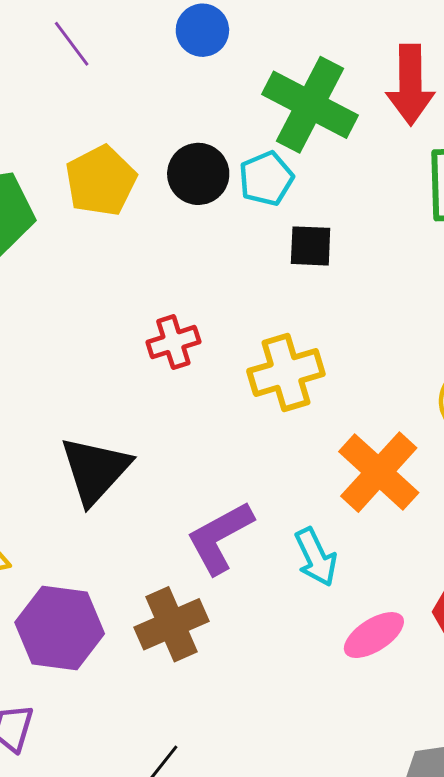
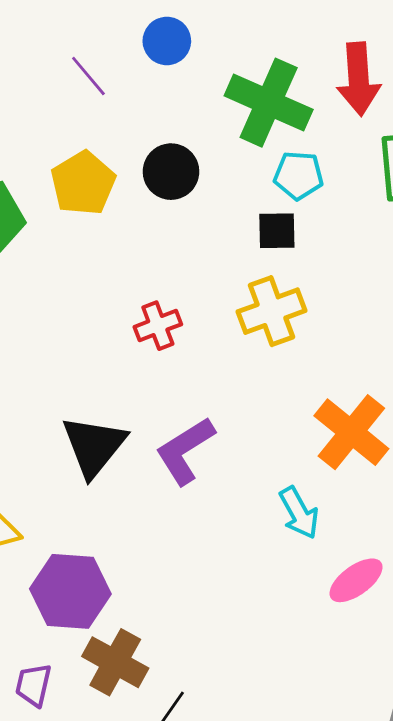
purple line: (72, 44) -> (88, 76), moved
cyan pentagon: (266, 179) -> (299, 175), moved, turned 30
yellow cross: (286, 372) -> (271, 311), moved
purple L-shape: (220, 537) -> (185, 451), moved
brown cross: (171, 624) -> (115, 662), moved, turned -34

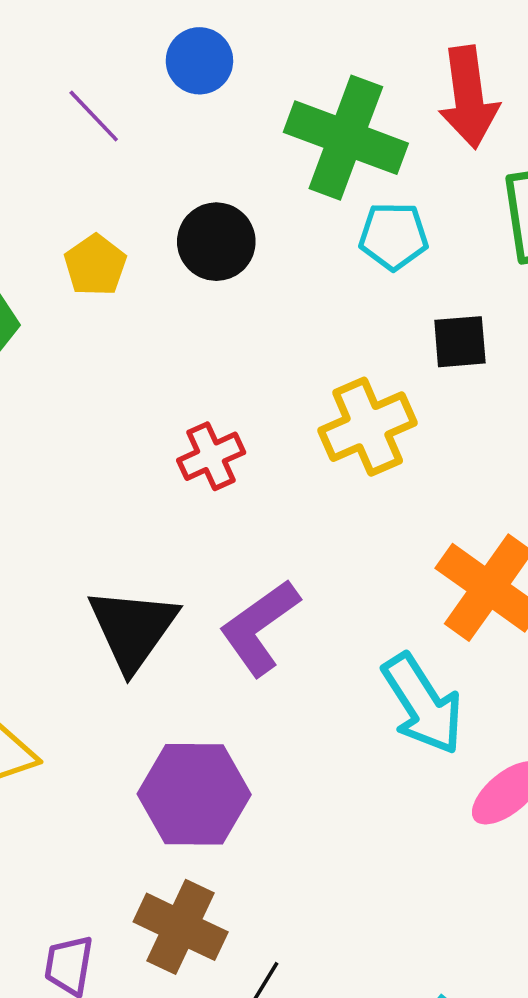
yellow pentagon: (83, 183) -> (95, 265), size x0.7
black square: (277, 231) -> (460, 342), moved
cyan arrow: (299, 513) -> (423, 704), size x1.4
purple hexagon: (70, 591) -> (194, 794), moved

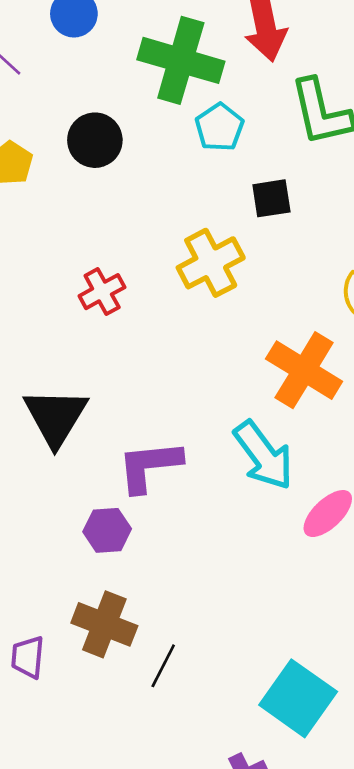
cyan pentagon: (394, 236) -> (219, 127), turned -30
purple L-shape: (260, 627) -> (149, 466), moved, turned 34
purple hexagon: (194, 794) -> (107, 530), size x0.6

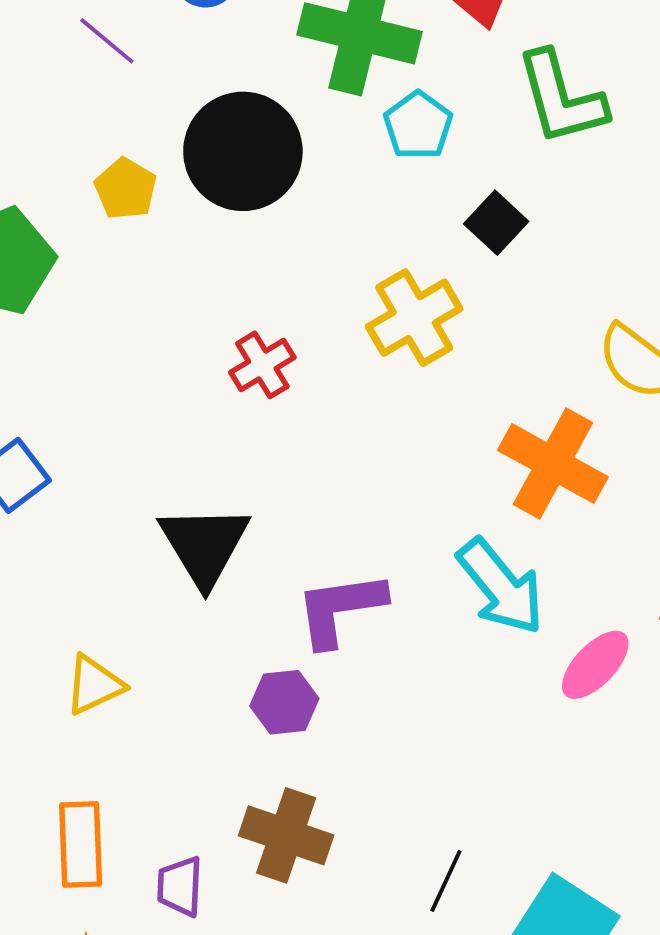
black circle: (95, 140) -> (243, 151), size x1.5
black square: (271, 198) -> (496, 223), turned -36
black line: (163, 666) -> (446, 881), moved

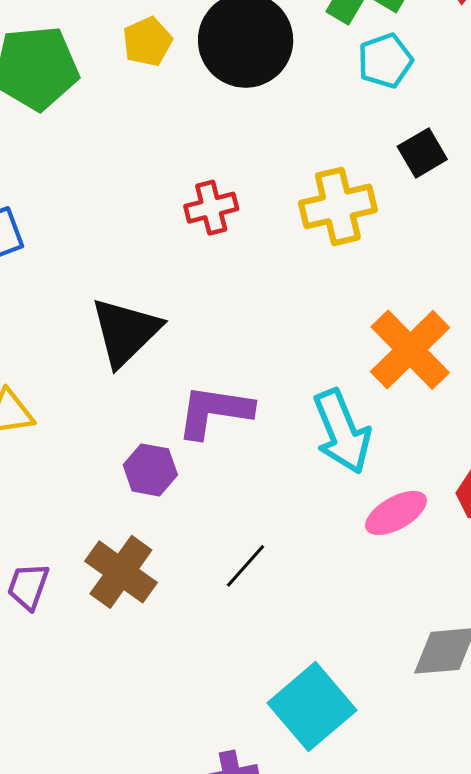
black line: (446, 881) -> (245, 566), moved

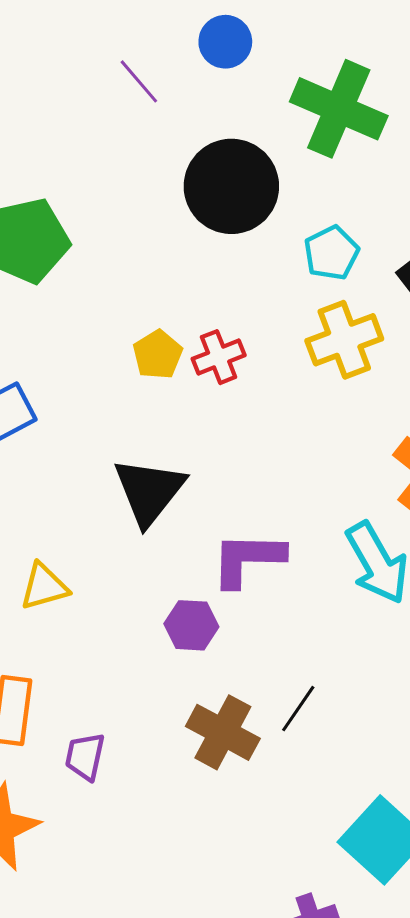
yellow pentagon: (147, 42) -> (158, 355), moved
cyan pentagon: (385, 61) -> (331, 253), moved
brown cross: (121, 572) -> (223, 732), moved

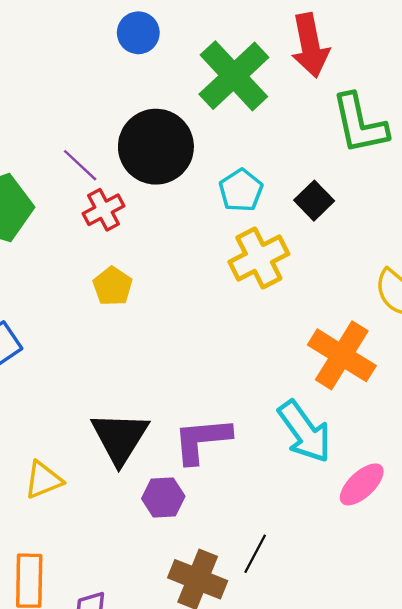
purple line: (139, 81) -> (80, 165), moved
green cross: (339, 109) -> (234, 76), turned 30
red cross: (219, 357) -> (103, 210), moved
black triangle: (149, 491) -> (120, 438), moved

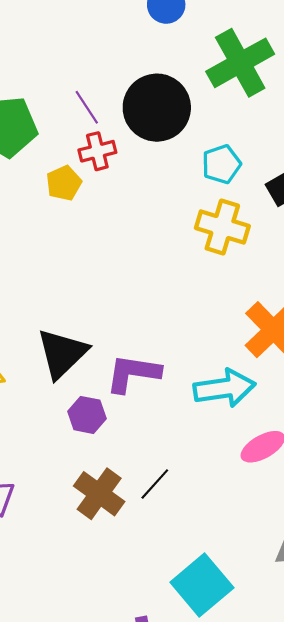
yellow cross: (259, 258) -> (222, 227), turned 30
yellow pentagon: (113, 286) -> (64, 183), moved
cyan arrow: (305, 432) -> (224, 388), turned -76

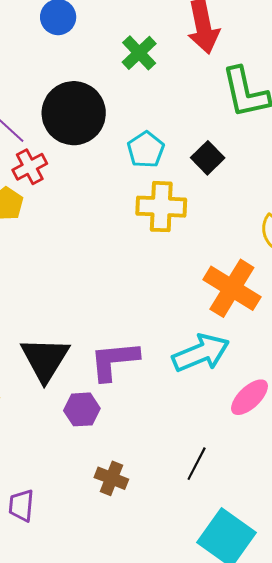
green cross: (240, 63) -> (139, 53), size x0.6
black line: (155, 484) -> (197, 464), moved
brown cross: (99, 494) -> (111, 478), size x0.7

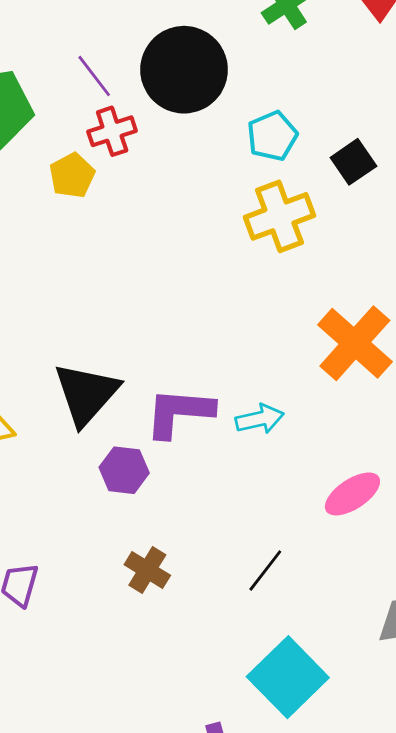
yellow cross: (161, 207) -> (279, 216), turned -33
cyan arrow: (201, 353) -> (260, 419), moved, size x0.6

